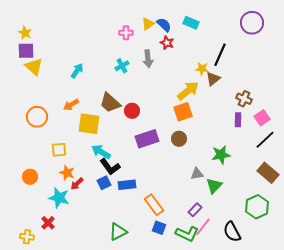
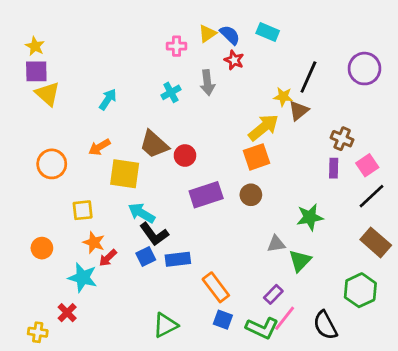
purple circle: (252, 23) -> (364, 69), moved

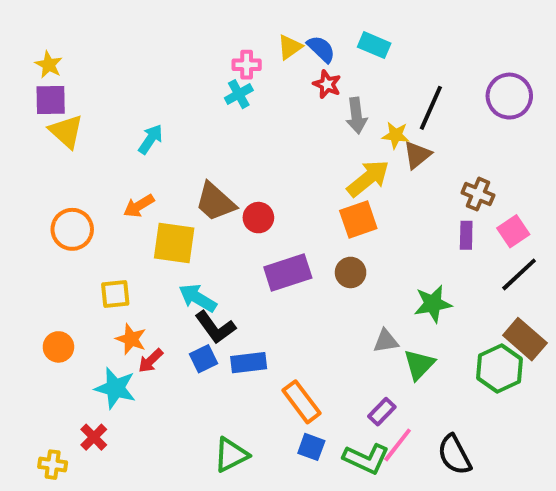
gray arrow: (207, 83) -> (356, 116), moved
cyan cross: (171, 92) -> (239, 94), moved
green hexagon: (360, 290) -> (499, 368), moved

